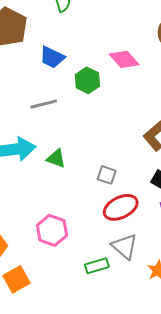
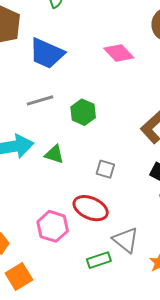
blue trapezoid: (52, 57) -> (47, 53), size x1.4
green hexagon: (87, 80) -> (83, 112), moved
red ellipse: (121, 207) -> (91, 208), moved, turned 52

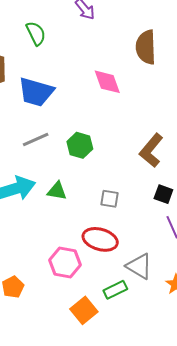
pink diamond: (119, 53) -> (107, 82), turned 32
orange square: (19, 277) -> (84, 310), moved

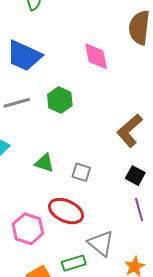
green hexagon: (80, 145) -> (60, 100), moved
green triangle: (57, 191) -> (44, 163), moved

